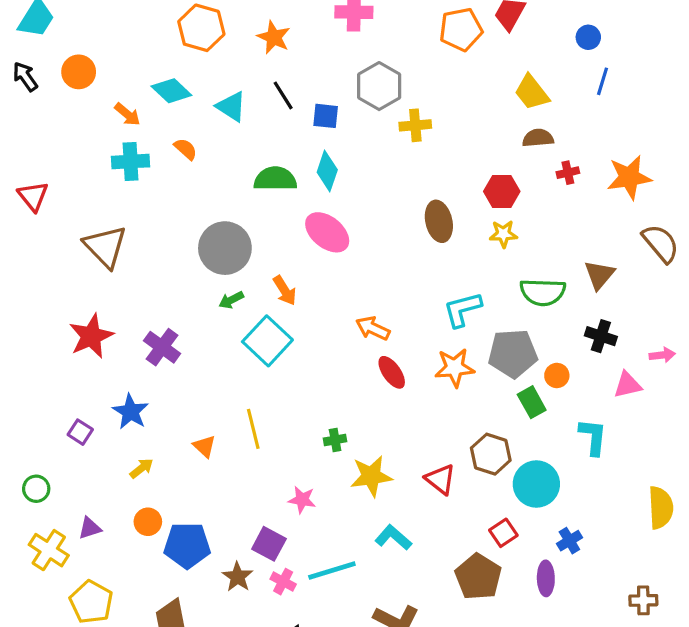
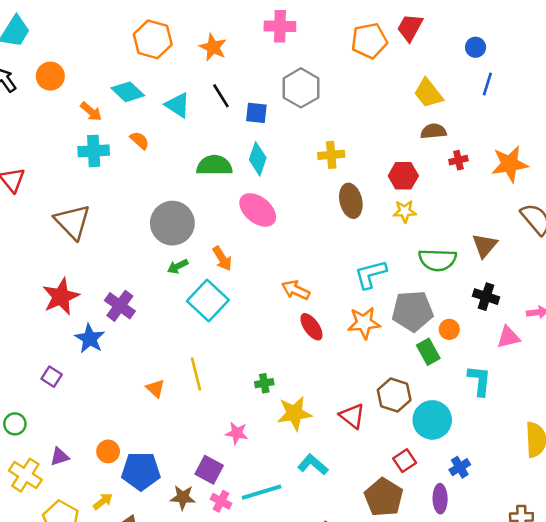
yellow cross: (415, 125) -> (331, 155), moved
blue star: (131, 412) -> (90, 339), moved
yellow arrow: (142, 468) -> (103, 501), moved
brown star: (238, 577) -> (183, 497), turned -30

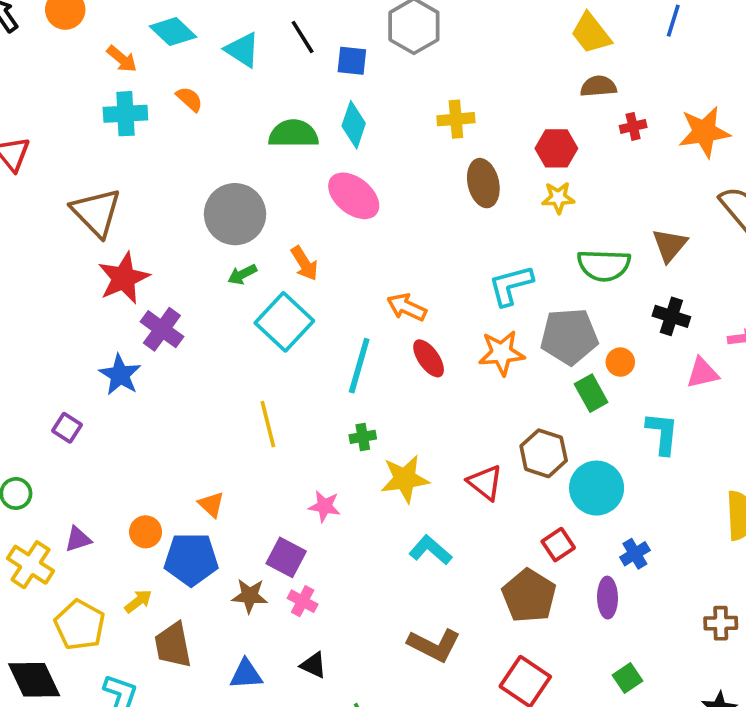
red star: (61, 297) -> (124, 278), moved
orange triangle: (155, 388) -> (211, 504), moved
cyan line: (262, 492) -> (359, 366), moved, turned -57

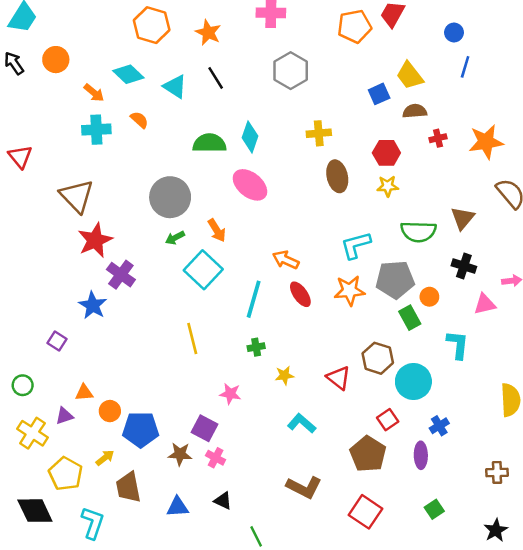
blue square: (352, 61) -> (379, 94), moved, turned -30
yellow star: (405, 479) -> (284, 375), size x0.6
orange triangle: (211, 504) -> (84, 393), moved, turned -48

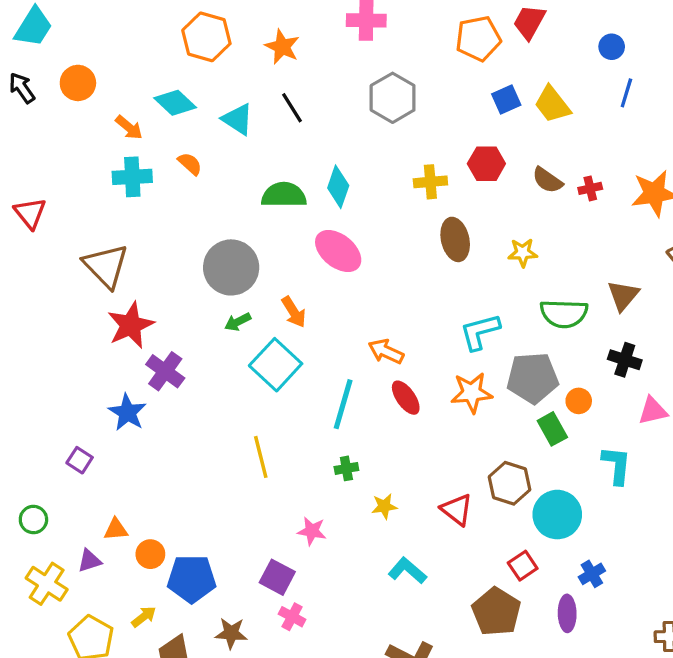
blue square: (379, 94) -> (506, 99), moved
brown semicircle: (415, 111) -> (547, 180), moved, turned -140
red hexagon: (386, 153) -> (486, 164), moved
brown star: (180, 454) -> (231, 633), moved

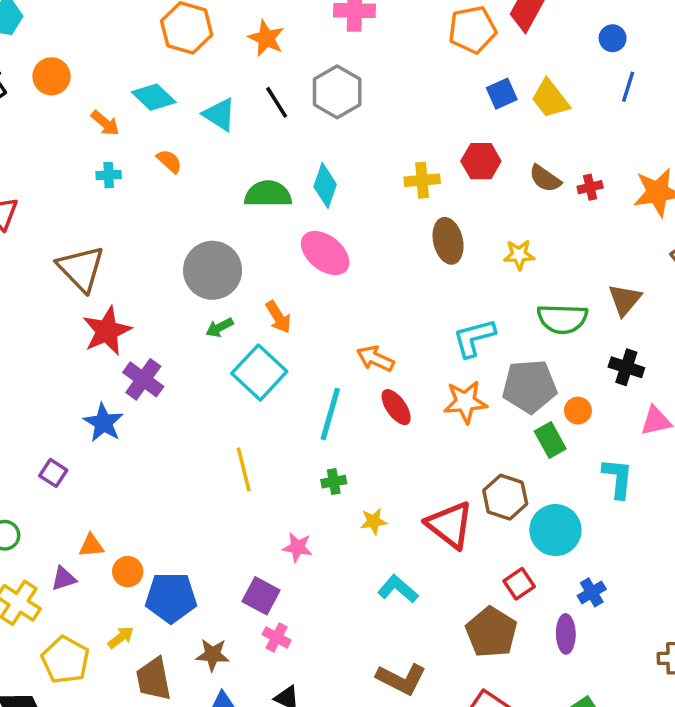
gray hexagon: (393, 98) -> (337, 92), moved
cyan cross: (132, 177) -> (109, 175), size x0.6
red triangle: (457, 510) -> (450, 525), size x1.4

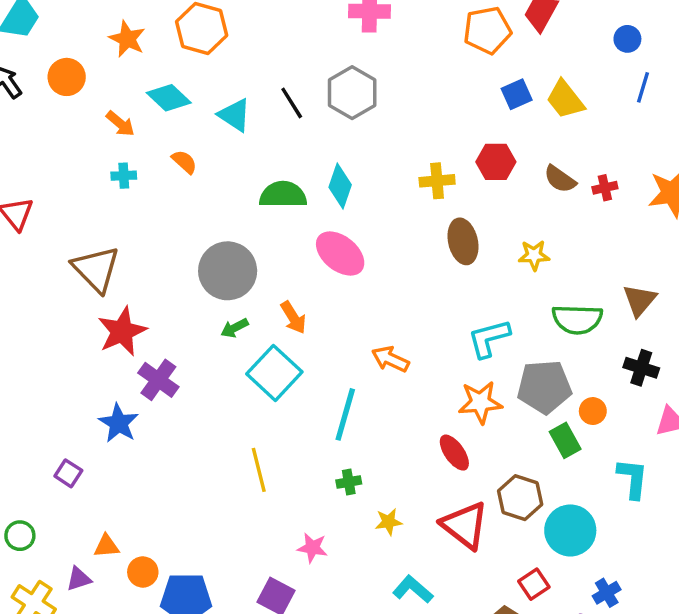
orange star: (266, 38) -> (127, 39), moved
red ellipse: (396, 407) -> (454, 453), moved

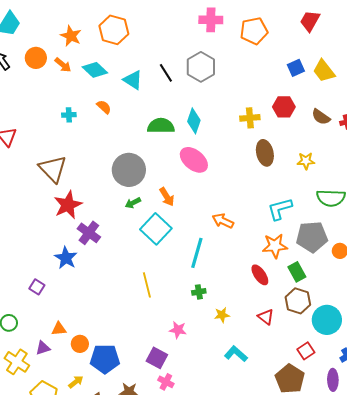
orange pentagon: (487, 30) -> (254, 31), moved
orange arrow: (120, 124) -> (63, 65), moved
green rectangle: (565, 440) -> (297, 272), moved
red triangle: (465, 525) -> (266, 317), size x0.6

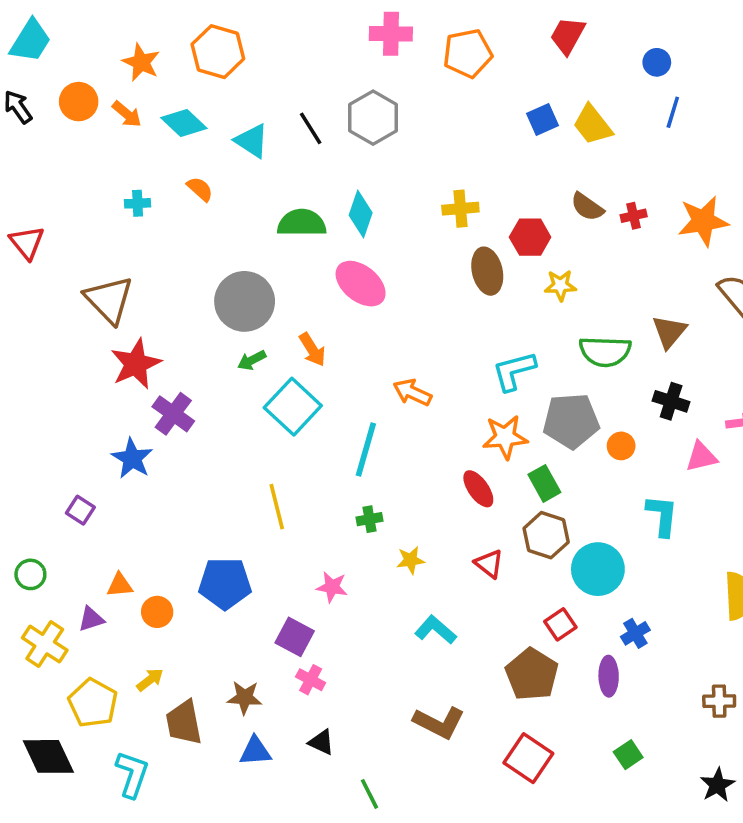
red hexagon: (284, 107) -> (530, 237), moved
blue pentagon: (105, 359) -> (225, 583), moved

